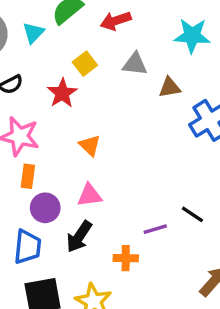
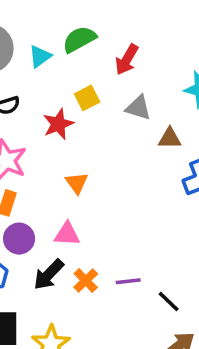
red arrow: (116, 21) -> (127, 60), turned -52
black line: (192, 214) -> (169, 301), moved
orange cross: (126, 258) -> (86, 281), moved, turned 35

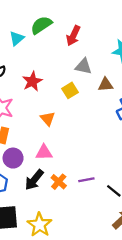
yellow square: (87, 98) -> (70, 90), moved

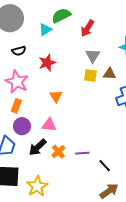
cyan triangle: (17, 38) -> (45, 29), moved
gray triangle: (83, 66) -> (93, 56), turned 42
yellow square: (70, 90) -> (90, 76), moved, turned 32

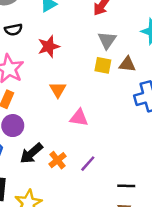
pink triangle: (49, 125) -> (79, 118), moved
purple line: (82, 153) -> (88, 164), turned -48
black line: (105, 166) -> (126, 186), moved, turned -48

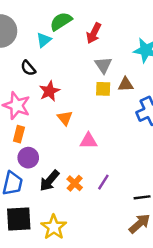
black semicircle: (13, 30) -> (28, 68), moved, turned 70
red star: (49, 46) -> (49, 91), moved

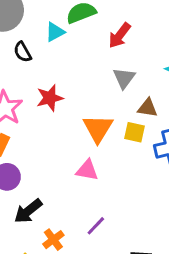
black semicircle: (28, 68) -> (22, 52), moved
yellow square: (103, 89) -> (135, 132), moved
orange triangle: (65, 118) -> (98, 128), moved, size x1.5
orange cross: (75, 183) -> (53, 240), moved

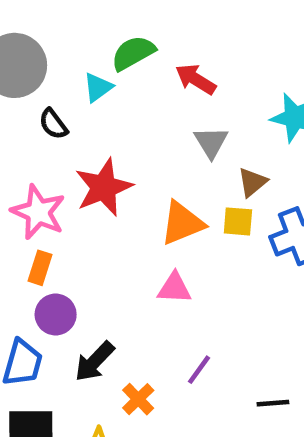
red arrow: (120, 35) -> (196, 79), turned 92
red star: (50, 98) -> (104, 187), size x1.4
brown triangle: (148, 108) -> (252, 182), turned -40
orange triangle: (98, 128) -> (182, 223), turned 44

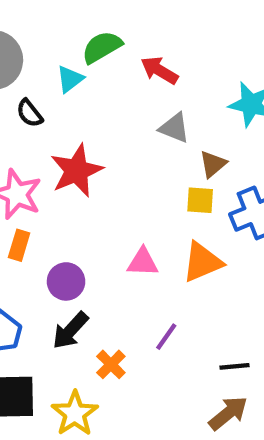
gray triangle: (211, 142) -> (174, 128), turned -36
orange triangle: (182, 223) -> (202, 262), moved
purple circle: (56, 315) -> (66, 281), moved

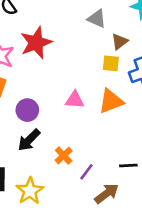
purple line: (166, 337) -> (86, 172), moved
orange cross: (111, 364) -> (64, 156), moved
brown arrow: (228, 413) -> (107, 193), moved

